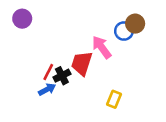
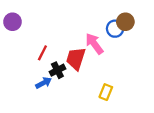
purple circle: (22, 19) -> (12, 22), moved
red line: (48, 72) -> (42, 53), moved

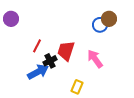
pink arrow: (94, 44) -> (95, 59), moved
blue arrow: (44, 83) -> (38, 72), size x1.5
yellow rectangle: (106, 92) -> (77, 87), moved

